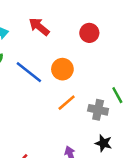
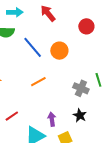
orange line: (67, 103) -> (38, 82), moved

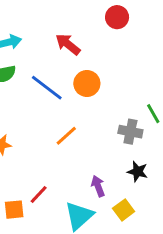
red arrow: (48, 13) -> (68, 44), moved
red circle: (86, 26) -> (117, 17), moved

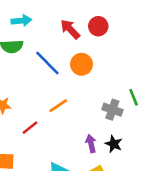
red circle: (117, 17) -> (98, 26), moved
purple arrow: (98, 186) -> (91, 144), moved
red line: (39, 194) -> (30, 128), moved

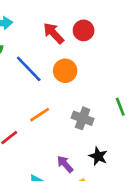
gray cross: (112, 110) -> (83, 118), moved
purple arrow: (91, 144) -> (65, 164), moved, turned -30

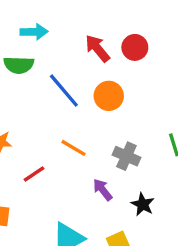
orange line: (40, 115) -> (74, 148), turned 60
purple arrow: (65, 164) -> (103, 190), moved

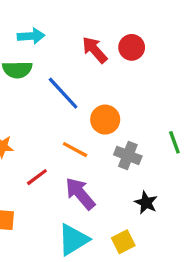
orange circle: (109, 96) -> (105, 120), moved
purple arrow: (103, 190) -> (80, 194), moved, size x1.5

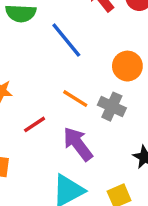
orange circle: (105, 120) -> (127, 66), moved
gray cross: (128, 155) -> (112, 107), moved

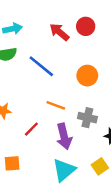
gray cross: (112, 107) -> (87, 118), moved
purple arrow: (78, 144) -> (64, 136), turned -145

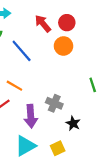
orange circle: (87, 76) -> (63, 46), moved
orange line: (56, 105) -> (14, 86), moved

